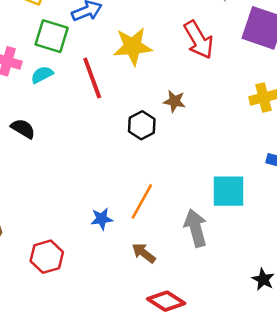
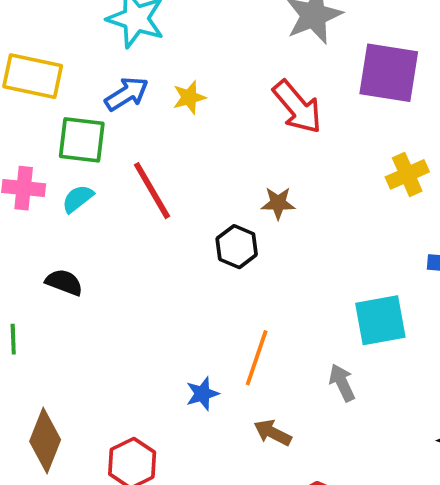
yellow star: (133, 46) -> (189, 97), moved, size x0.6
gray arrow: (196, 228) -> (342, 383), size x0.7

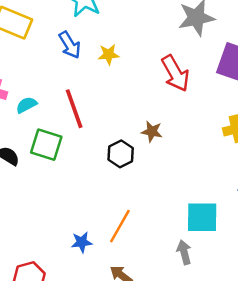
blue arrow: (127, 94) -> (70, 45), turned 80
green square: (82, 140) -> (46, 145), moved
gray arrow: (342, 383) -> (184, 252), moved

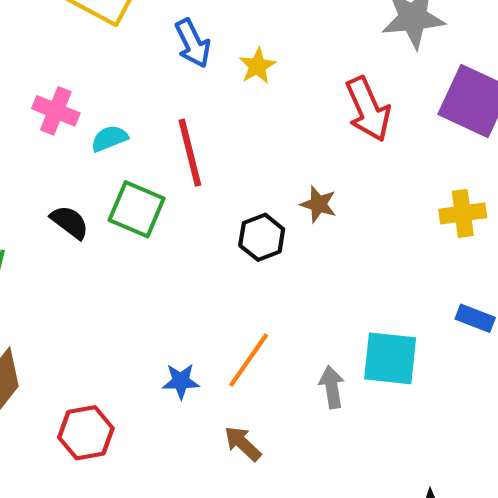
yellow star: (109, 55) -> (257, 66), turned -30
gray arrow: (184, 252) -> (332, 387), moved

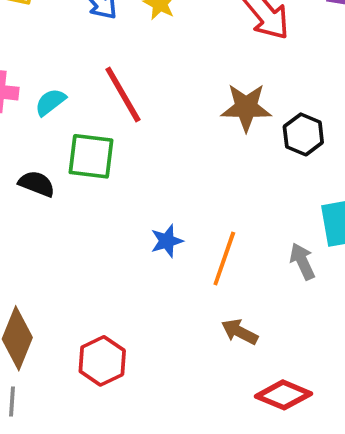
brown star: (318, 204) -> (246, 107), size x1.5
black hexagon: (262, 237) -> (303, 134), moved
blue star: (181, 381) -> (167, 241), moved

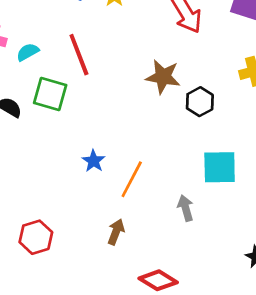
blue star: (167, 241) -> (94, 161), turned -30
gray arrow: (302, 261) -> (186, 208), moved
brown arrow: (240, 332) -> (116, 232), moved, turned 75

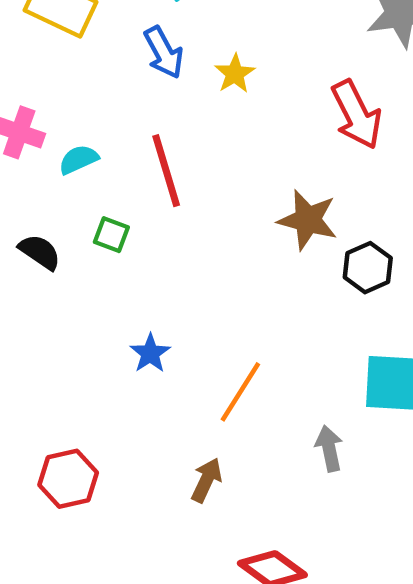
green square: (50, 94) -> (111, 235), size x0.6
blue star: (94, 161) -> (150, 353), moved

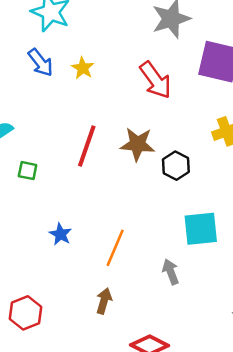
red line: (166, 171) -> (87, 146), moved, turned 45

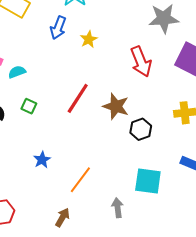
blue arrow: (41, 63) -> (58, 28), turned 45

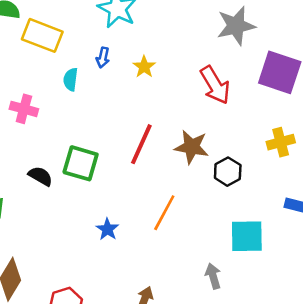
blue arrow: (58, 28) -> (103, 58), size x0.7
cyan semicircle: (17, 72) -> (71, 79), moved, turned -54
green square: (29, 106) -> (81, 163), size x1.8
orange line: (80, 180) -> (164, 213), moved

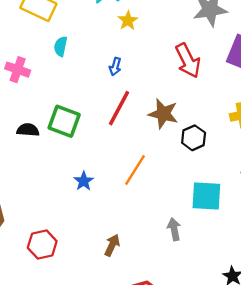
blue arrow: (103, 58) -> (115, 67), moved
yellow star: (144, 67) -> (128, 21), moved
black semicircle: (40, 176) -> (28, 130), turned -30

